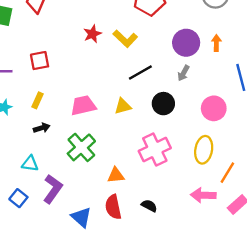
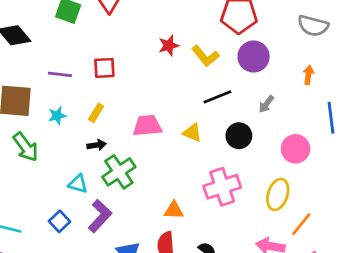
purple circle: (186, 43) -> (254, 56), moved
yellow triangle: (123, 106) -> (192, 133), turned 30
green cross: (81, 147) -> (119, 172), moved

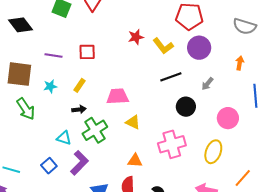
yellow triangle: (192, 133) -> (133, 122), moved
orange line: (301, 224) -> (243, 178), moved

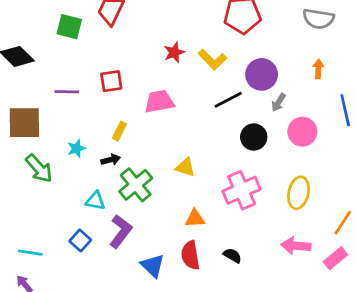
purple circle: (199, 48) -> (262, 74), moved
yellow rectangle: (80, 85) -> (119, 131), moved
cyan star: (50, 86) -> (76, 148), moved
pink trapezoid: (118, 96) -> (159, 102), moved
pink circle: (228, 118) -> (302, 132), moved

